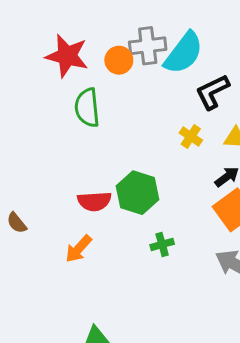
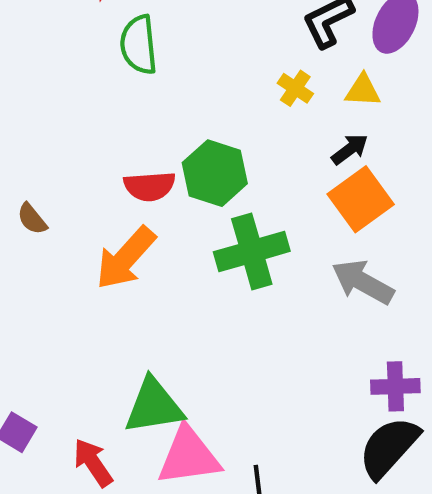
green cross: (162, 244) -> (252, 252), size x2.0
orange arrow: (79, 249) -> (126, 258), size x1.5

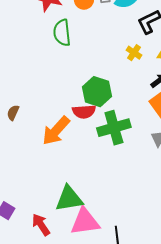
red semicircle: (150, 186) -> (84, 112), moved
brown semicircle: (32, 219) -> (13, 113), turned 63

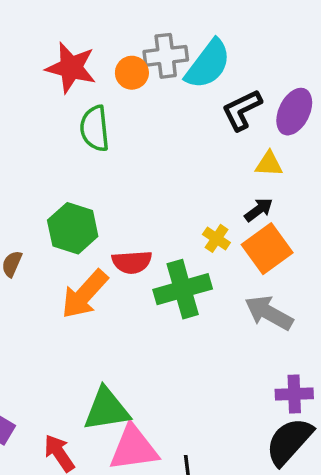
yellow cross: (134, 53) -> (216, 238), moved
green hexagon: (97, 92) -> (73, 228), moved

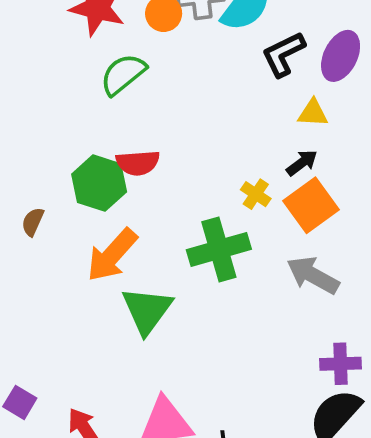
green semicircle: (95, 129) -> (123, 74), turned 57
red semicircle: (132, 262) -> (138, 163), moved
green triangle: (107, 409) -> (147, 310), moved, turned -45

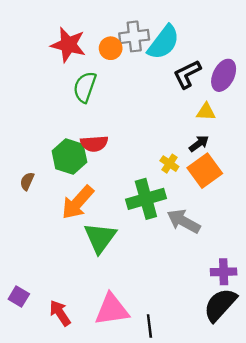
green semicircle: (123, 74) -> (85, 87), turned -32
gray arrow: (313, 275) -> (184, 221), moved

